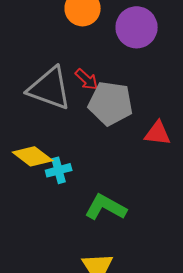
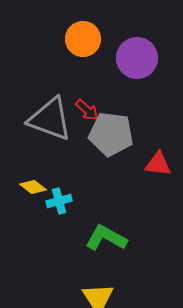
yellow diamond: (33, 156) -> (33, 187), size x0.7

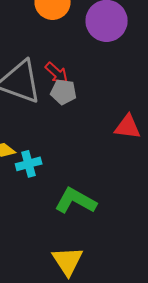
gray pentagon: (111, 134) -> (64, 92), moved, size x0.6

